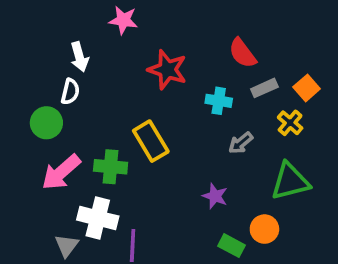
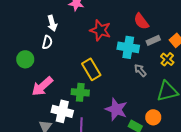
cyan cross: (219, 101) -> (128, 47), size x1.5
green circle: (46, 123) -> (25, 59), moved
gray arrow: (241, 143) -> (140, 70), turned 88
green cross: (111, 167) -> (80, 92), moved
purple star: (215, 196) -> (116, 109), moved, size x1.6

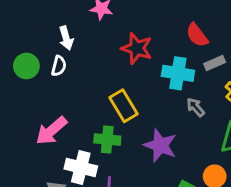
green circle: (25, 59) -> (26, 66), moved
purple star: (116, 109) -> (160, 145), moved

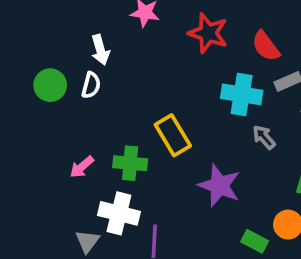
red star: (137, 48) -> (208, 33), moved
pink arrow: (51, 131) -> (82, 167), size x0.6
green cross: (107, 140) -> (130, 163), moved

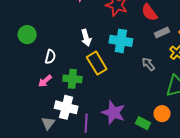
white arrow: (100, 50) -> (86, 38), moved
white semicircle: (91, 85) -> (50, 57), moved
cyan cross: (242, 94) -> (121, 41), moved
purple star: (219, 186) -> (114, 113), moved

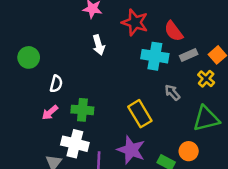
white arrow: (86, 38) -> (99, 45), moved
cyan cross: (121, 41) -> (155, 56), moved
yellow rectangle: (97, 63) -> (140, 114), moved

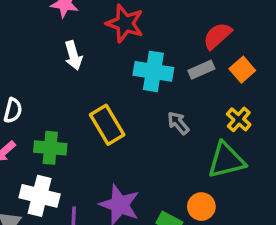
red semicircle: (174, 31) -> (217, 36), moved, turned 85
yellow cross: (206, 79) -> (239, 119), moved
yellow rectangle: (140, 114) -> (107, 125), moved

